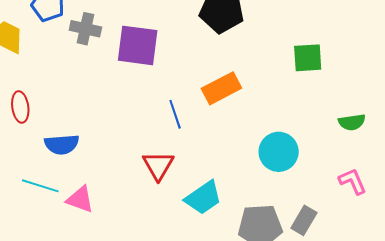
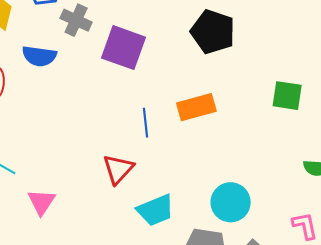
blue semicircle: (62, 144) -> (39, 56), moved
cyan circle: (279, 152) -> (231, 202), moved
pink triangle: (80, 199) -> (41, 202), moved, turned 32

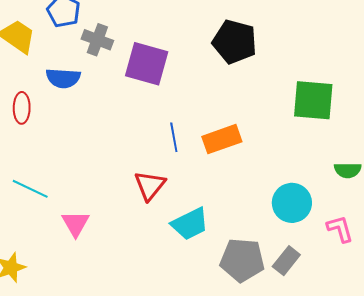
green square: (287, 96) -> (313, 100), size x1.4
orange rectangle: (196, 107) -> (222, 139), moved
cyan circle: (231, 202) -> (292, 203), moved

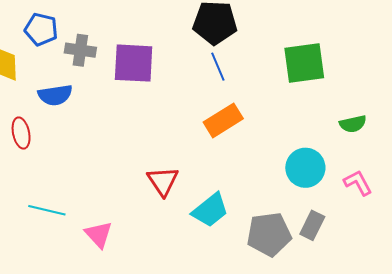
blue line: (174, 137) -> (218, 67), moved

